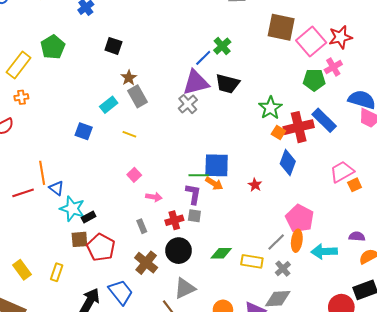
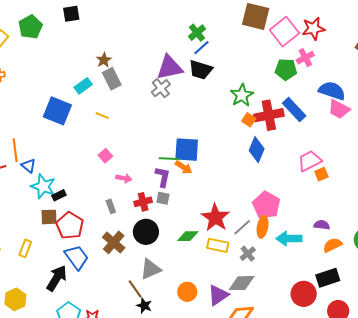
black square: (113, 46) -> (71, 14), moved, turned -30
blue line: (203, 58) -> (201, 48), moved
blue square: (84, 131) -> (57, 111), size x1.6
red star: (255, 185) -> (215, 218), moved, size x2.0
blue trapezoid: (121, 292) -> (77, 257), moved

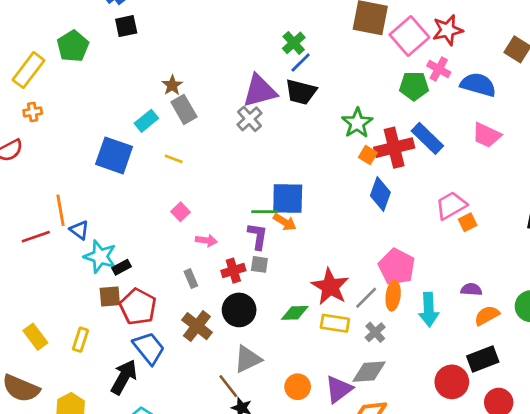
pink cross: (305, 58) -> (439, 69), turned -30
blue semicircle: (332, 91) -> (478, 85), moved
cyan arrow: (289, 238) -> (429, 310), turned -90

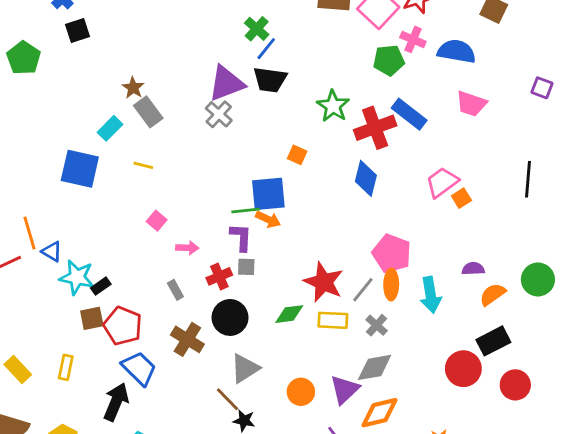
orange square: (368, 155) -> (297, 155), moved

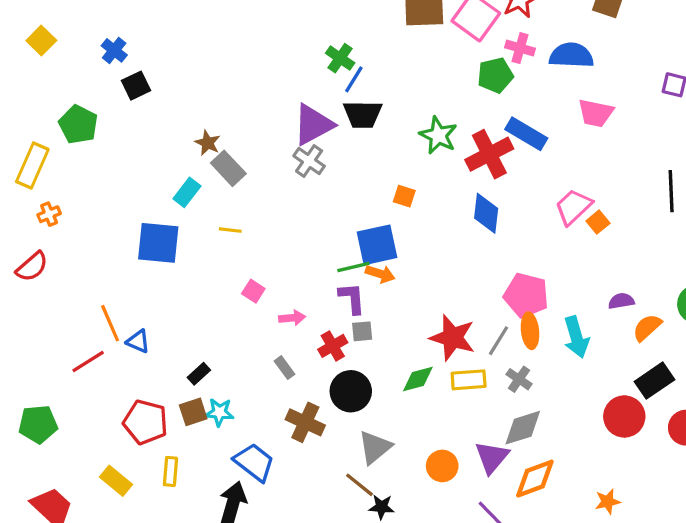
cyan star: (77, 277) -> (219, 412), moved, size x0.7
red pentagon: (123, 326) -> (145, 422), moved

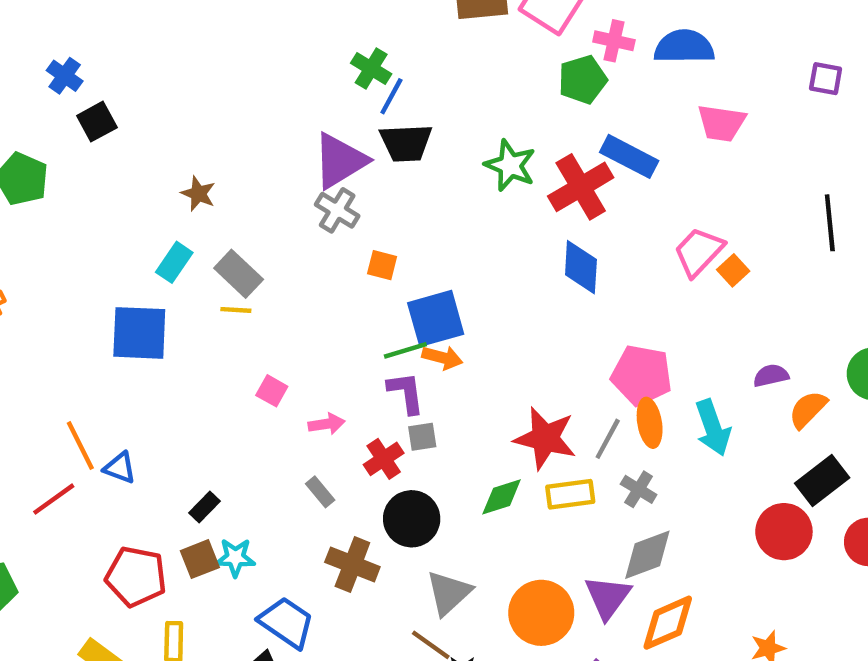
gray rectangle: (228, 168) -> (239, 274), moved
orange square: (404, 196) -> (382, 265), moved
orange circle: (442, 466) -> (541, 613), size x1.5

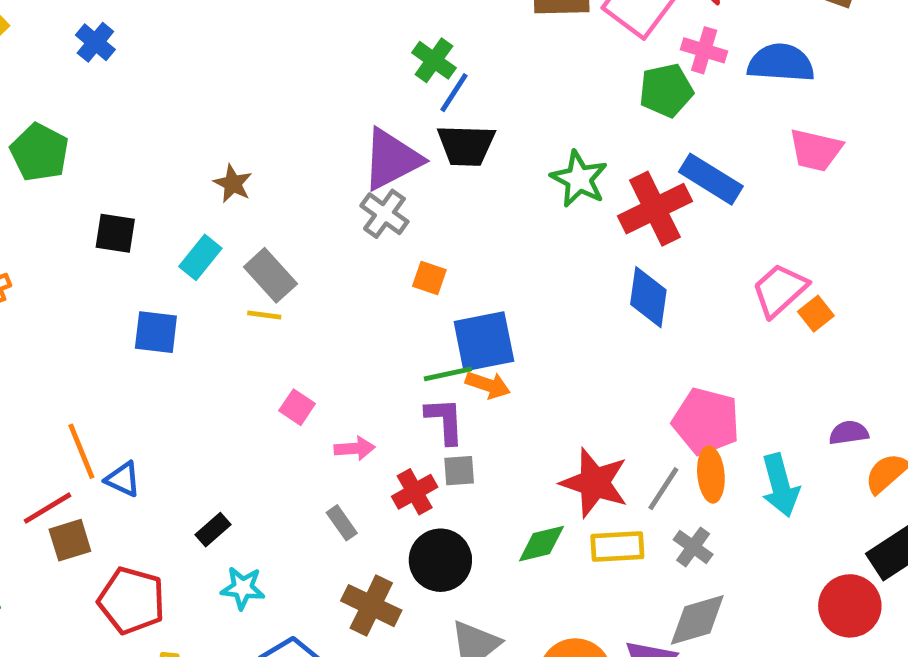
black square: (97, 122) -> (115, 233), moved, turned 33
blue square: (139, 333) -> (156, 332), size x0.7
brown square: (200, 559) -> (70, 540), moved

